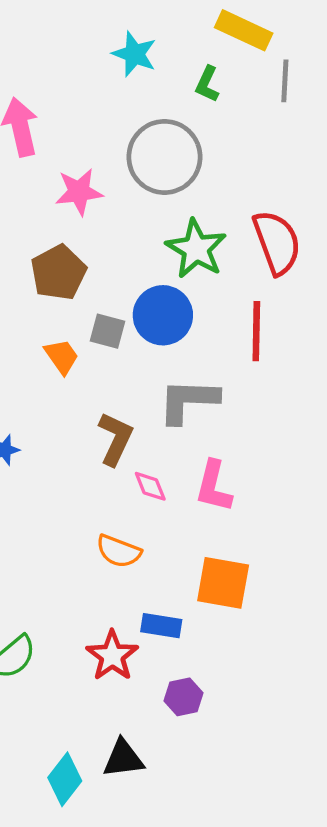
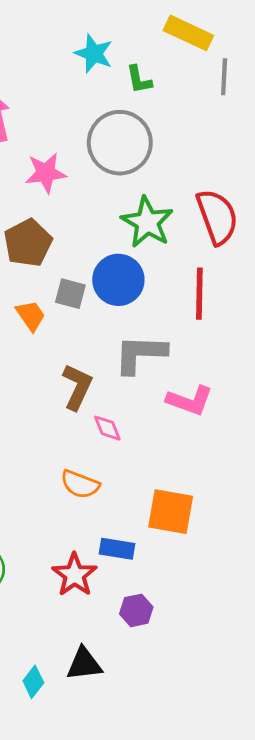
green L-shape: (207, 84) -> (139, 80), moved, turned -36
pink L-shape: (214, 486) -> (190, 401), moved, turned -84
cyan diamond: (65, 779) -> (33, 682), size x0.7

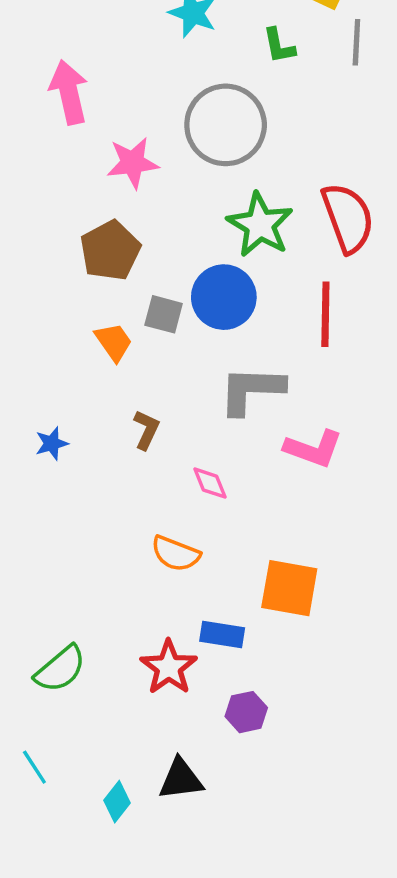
green L-shape: (139, 80) -> (279, 46), moved
brown L-shape: (77, 387) -> (146, 430), moved, size x0.7

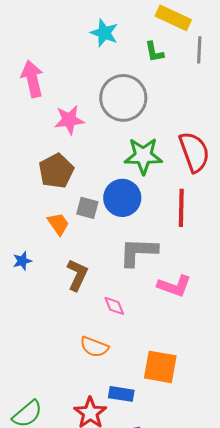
green star: (260, 225) -> (143, 156), turned -30
brown L-shape: (146, 430) -> (77, 275), size x1.4
blue star: (52, 443) -> (22, 261), moved

